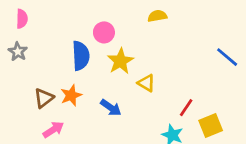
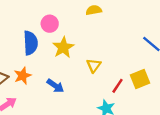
yellow triangle: (146, 83) -> (94, 65), moved, turned 35
yellow square: (211, 125) -> (140, 79), moved

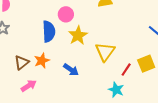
yellow triangle: (94, 65) -> (105, 52), size x1.5

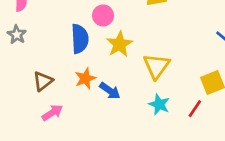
orange star: (42, 61) -> (85, 78), moved
red line: (126, 70) -> (195, 109), moved
cyan star: (116, 90) -> (159, 104), moved

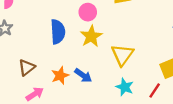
pink circle: (103, 15) -> (88, 12), moved
orange star: (85, 78) -> (60, 76), moved

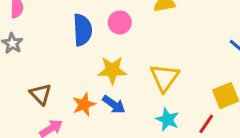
blue semicircle: (58, 32) -> (82, 30), moved
yellow star: (91, 36) -> (112, 70), moved, turned 30
brown triangle: (27, 67) -> (41, 94), turned -36

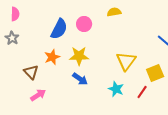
blue semicircle: (82, 30) -> (59, 29), turned 30
yellow triangle: (164, 78) -> (126, 61), moved
orange star: (84, 104) -> (52, 57), moved

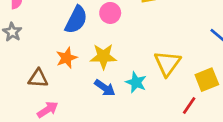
brown triangle: (31, 72) -> (38, 78), turned -42
cyan star: (116, 89) -> (136, 82), moved

